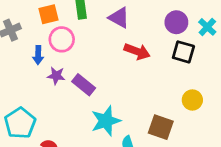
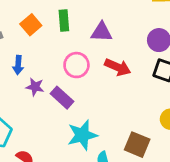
orange square: (48, 14) -> (31, 25), turned -30
purple triangle: (119, 18) -> (102, 32), turned -30
pink circle: (62, 39) -> (76, 65), moved

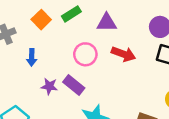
green rectangle: (64, 21) -> (71, 14), turned 66
purple star: (35, 87) -> (49, 86), moved

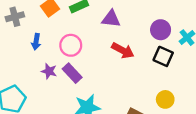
pink circle: (85, 54) -> (71, 45), moved

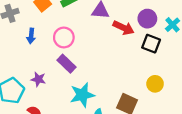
red arrow: (123, 50) -> (124, 28), moved
purple star: (49, 71) -> (38, 79), moved

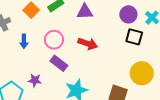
red arrow: (124, 28) -> (88, 44), moved
yellow circle: (155, 84) -> (142, 73), size x1.5

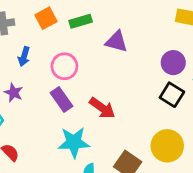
red arrow: (88, 44) -> (102, 108), moved
purple star: (35, 80) -> (14, 93), moved

